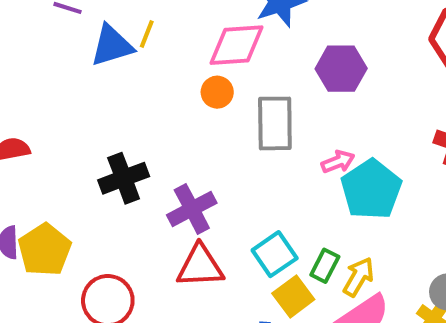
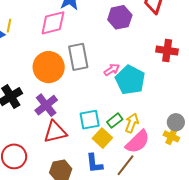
purple hexagon: (341, 69) -> (120, 17), moved
orange circle: (217, 92) -> (49, 67), moved, size x2.0
cyan square: (275, 254) -> (90, 120), turned 35
green rectangle: (325, 266) -> (115, 121), turned 35

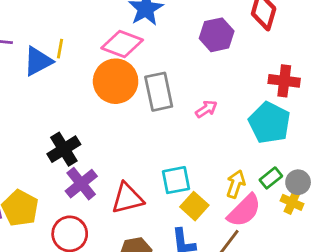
pink diamond: (53, 23) -> (122, 44), turned 36
orange circle: (49, 67) -> (116, 81), moved
cyan pentagon: (130, 80) -> (269, 123), moved
purple cross: (46, 105) -> (81, 184), moved
green rectangle: (115, 121) -> (271, 178), moved

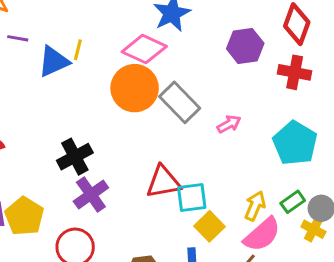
red cross: (284, 81) -> (295, 72), moved
gray rectangle: (159, 92) -> (180, 102), turned -36
red triangle: (127, 198) -> (163, 182), moved

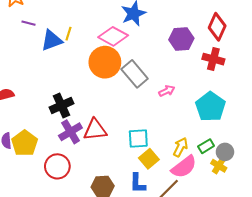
red triangle: (163, 182) -> (95, 130), moved

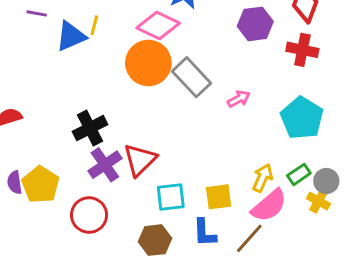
red triangle: (95, 130) -> (140, 160), turned -35
cyan square: (138, 138) -> (171, 197), moved
yellow square: (149, 159) -> (219, 197), turned 36

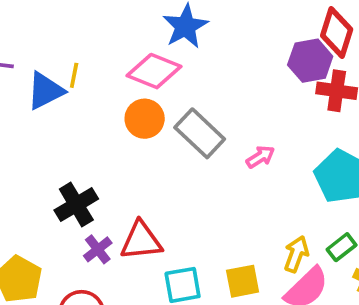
purple hexagon: (255, 24) -> (310, 61), moved
orange circle: (148, 63) -> (145, 119), size x0.7
red triangle: (140, 160) -> (141, 241), turned 42
purple cross: (105, 165) -> (98, 249), size x0.7

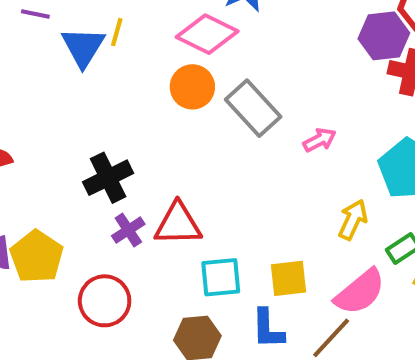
blue triangle: (45, 91) -> (83, 47), turned -36
yellow arrow: (296, 254) -> (353, 220), moved

